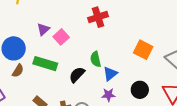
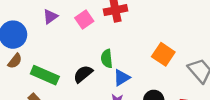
pink square: (61, 37) -> (84, 19), moved
green rectangle: (45, 64) -> (45, 75), moved

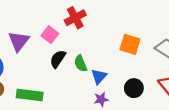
purple triangle: (50, 17) -> (19, 41), size x1.5
black semicircle: (83, 74) -> (58, 59), moved

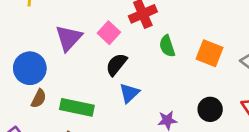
green semicircle: (81, 63) -> (167, 46), moved
blue triangle: (99, 76) -> (129, 93), moved

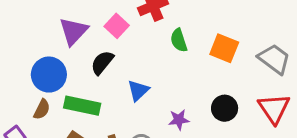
black semicircle: (116, 64) -> (102, 63), moved
blue circle: (30, 68) -> (49, 75), moved
brown semicircle: (39, 99) -> (42, 109), moved

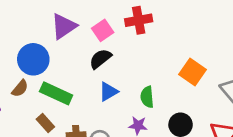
green semicircle: (179, 40) -> (147, 97), moved
black semicircle: (102, 63) -> (100, 59), moved

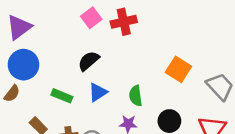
purple triangle: (64, 26) -> (19, 27), moved
pink square: (103, 30) -> (91, 18), moved
green rectangle: (56, 93) -> (62, 96), moved, size x0.7

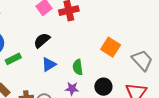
green rectangle: (62, 96) -> (13, 59), moved, turned -49

